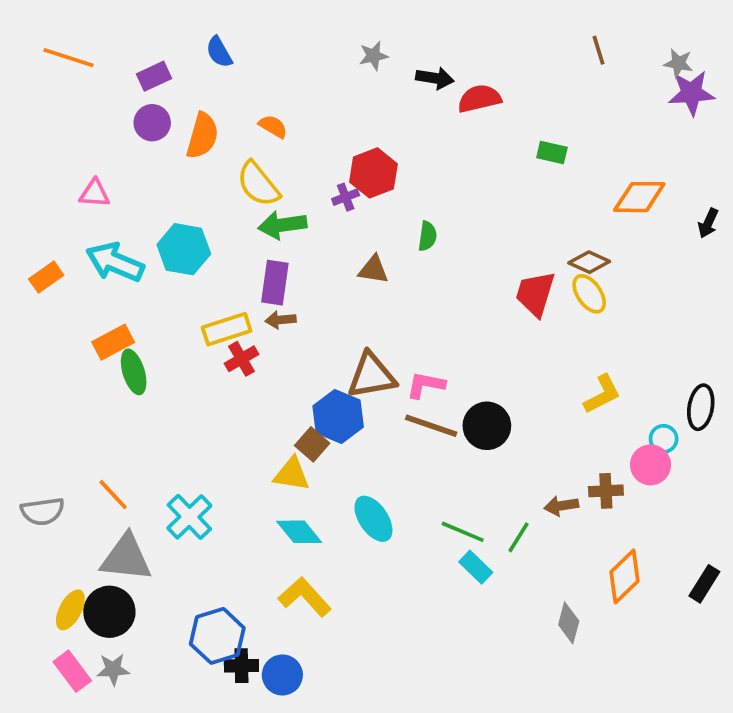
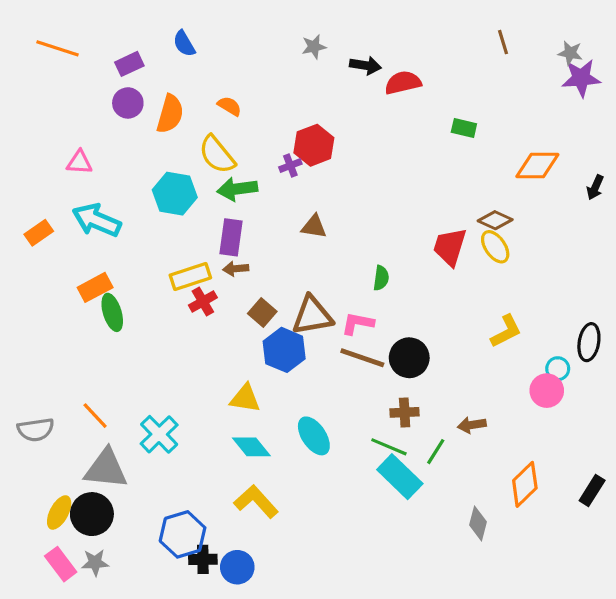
green semicircle: (427, 236) -> (381, 278), moved
cyan hexagon: (184, 249) -> (175, 194), moved
brown square: (312, 444) -> (262, 312), moved
brown cross: (606, 491) -> (405, 412), moved
cyan rectangle: (476, 567) -> (400, 477), size x1.6

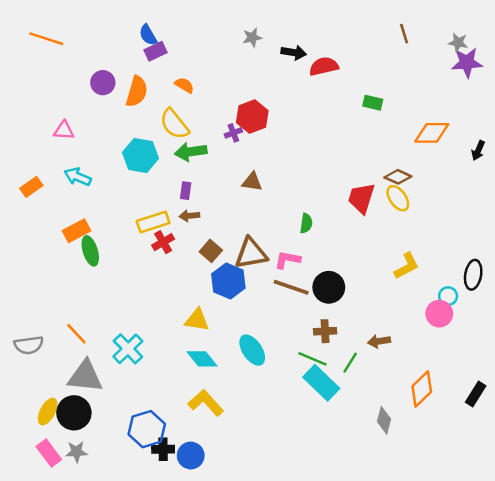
purple rectangle: (129, 64) -> (156, 51), moved
cyan arrow: (97, 220) -> (78, 177), size x0.7
purple rectangle: (231, 237) -> (186, 191), size x0.6

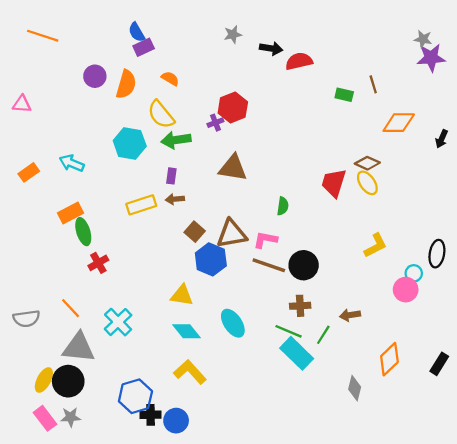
brown line: (404, 34) -> (373, 84), moved
pink triangle: (64, 130) -> (22, 104), moved
brown triangle: (252, 182) -> (233, 168), size x1.5
red cross: (163, 242) -> (98, 263), moved

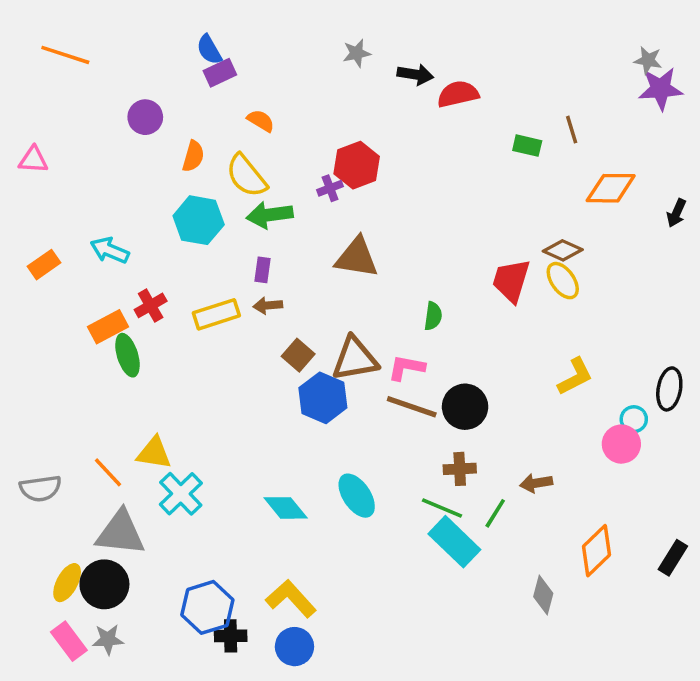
orange semicircle: (126, 84) -> (193, 156), moved, size x0.7
red cross: (98, 263) -> (151, 305), moved
yellow triangle: (182, 295) -> (154, 453), moved
yellow L-shape: (190, 372) -> (291, 599), moved
blue circle: (176, 421) -> (294, 647), moved

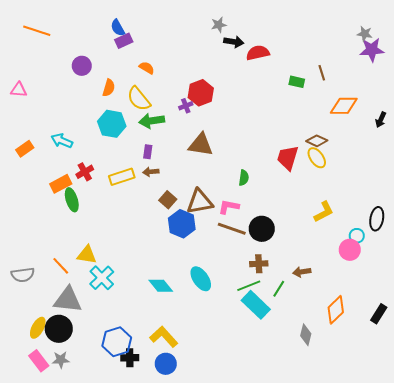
gray star: (357, 53) -> (219, 25), moved
green line: (442, 508) -> (249, 286), turned -45

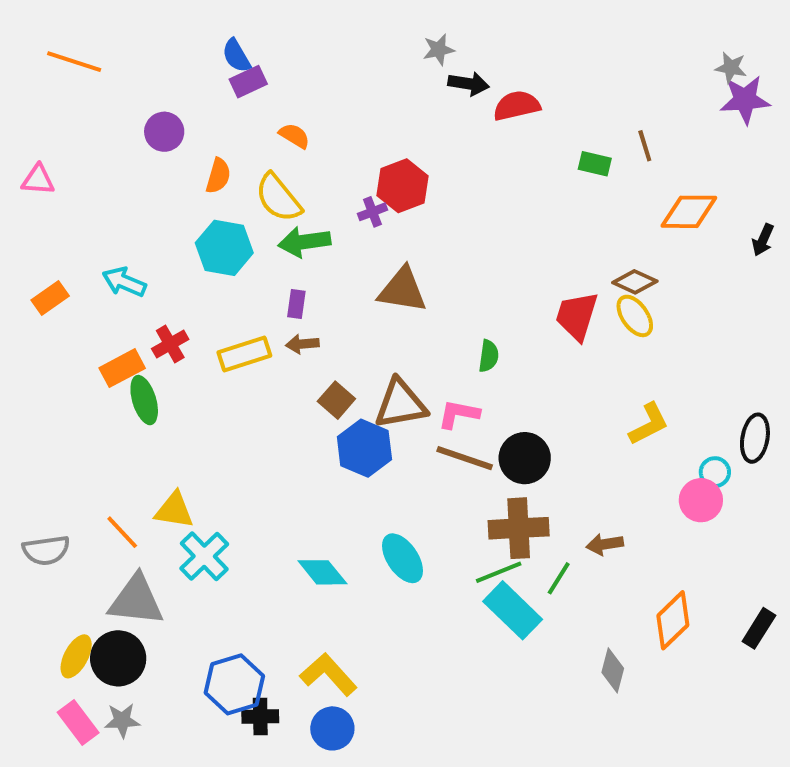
brown cross: (259, 264) -> (519, 528), size x1.6

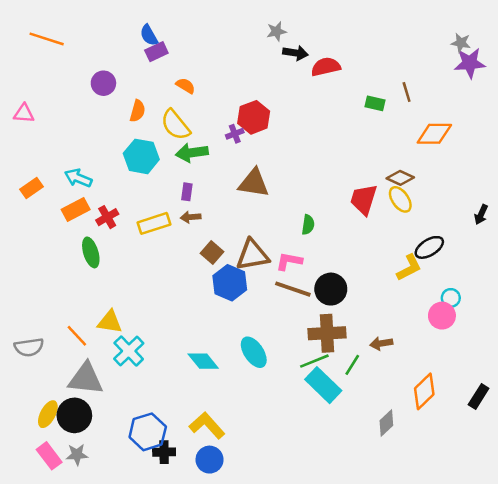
black arrow: (763, 240) -> (481, 215), moved
orange rectangle: (122, 368) -> (76, 210), moved
black ellipse: (755, 438) -> (429, 247), moved, turned 48
gray diamond: (613, 670) -> (386, 423), turned 32

